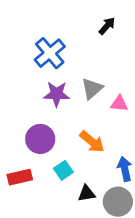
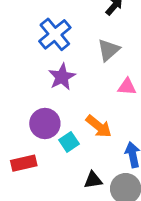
gray triangle: (92, 89) -> (109, 50), moved
purple star: (57, 94) -> (62, 77), turned -30
cyan square: (63, 170) -> (69, 142), moved

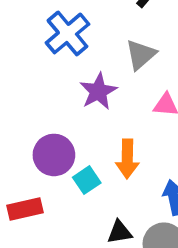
purple star: (62, 77) -> (98, 91), moved
orange arrow: (99, 126) -> (127, 159), turned 52

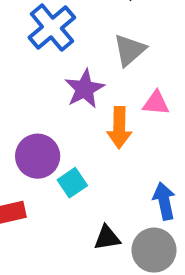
orange arrow: (127, 159) -> (119, 128), moved

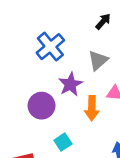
purple circle: (38, 156) -> (42, 106), moved

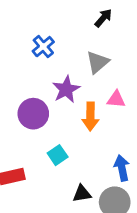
blue cross: (50, 47) -> (43, 47), size x0.7

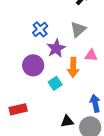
blue cross: (43, 47) -> (40, 29), moved
cyan square: (58, 155) -> (55, 83), moved

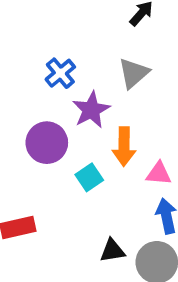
pink triangle: (91, 55) -> (159, 174), moved

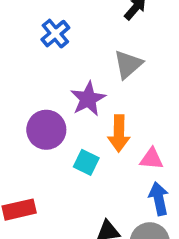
blue cross: (60, 73) -> (55, 34), moved
cyan square: (89, 177) -> (86, 162), turned -30

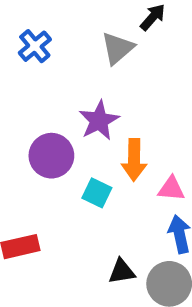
blue cross: (55, 34) -> (35, 46), moved
gray triangle: (128, 64) -> (118, 48), moved

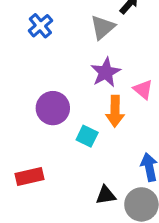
purple star: (99, 121) -> (106, 72), moved
pink triangle: (171, 189) -> (143, 89), moved, turned 35

